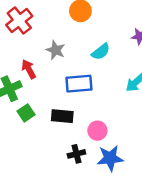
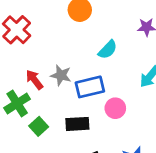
gray star: (56, 50) -> (61, 75), moved
pink circle: (97, 131) -> (115, 108), moved

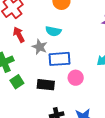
cyan semicircle: (108, 50) -> (53, 31), moved, turned 49
red arrow: (34, 80) -> (19, 35), moved

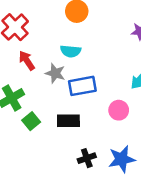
pink circle: (76, 78) -> (119, 110), moved

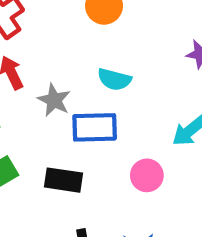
cyan semicircle: (71, 51) -> (114, 79), moved

